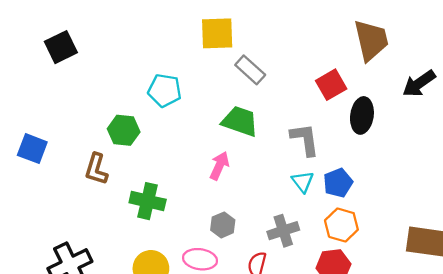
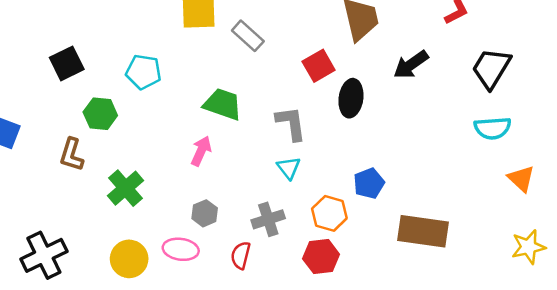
black square: (61, 47) -> (67, 63), moved
gray rectangle: (250, 70) -> (248, 36), moved
blue pentagon: (338, 183) -> (369, 183), moved
green cross: (148, 201) -> (126, 188), turned 36

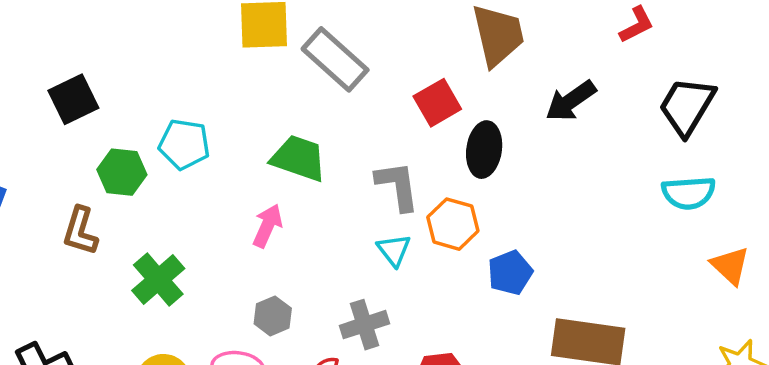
gray rectangle: (248, 36) -> (335, 59), size x1.4
cyan pentagon: (144, 72) -> (184, 144), moved
orange hexagon: (329, 213) -> (453, 224), moved

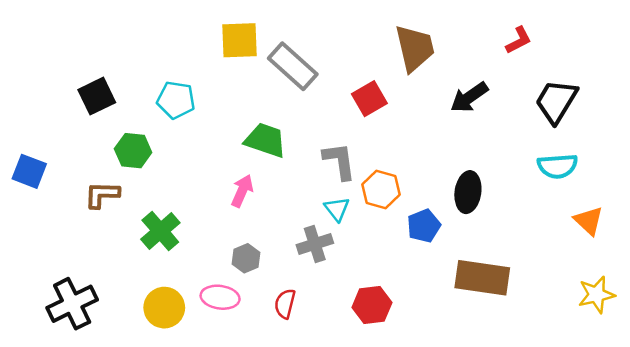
cyan pentagon: (184, 144) -> (176, 100), moved
black ellipse: (484, 150) -> (468, 192), moved
brown L-shape: (80, 231) -> (102, 195), turned 75
gray cross: (365, 325) -> (315, 244), moved

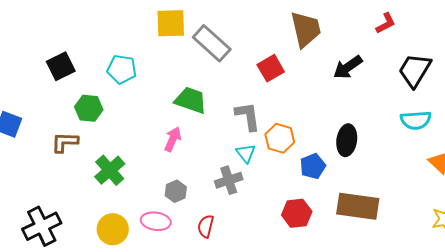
red hexagon: (372, 305) -> (297, 213), moved

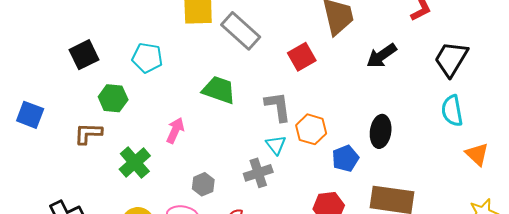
cyan semicircle: (416, 120) -> (452, 111), turned 84
pink arrow: (173, 139) -> (175, 130), moved

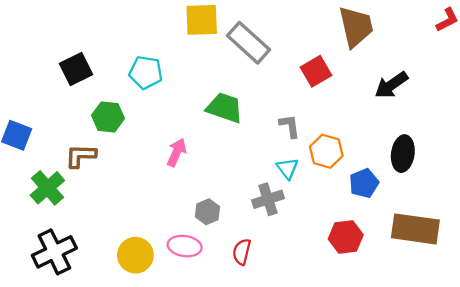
black arrow: (382, 56) -> (391, 85), moved
gray L-shape: (278, 107) -> (290, 126), size x0.7
green cross: (135, 163) -> (47, 188), moved

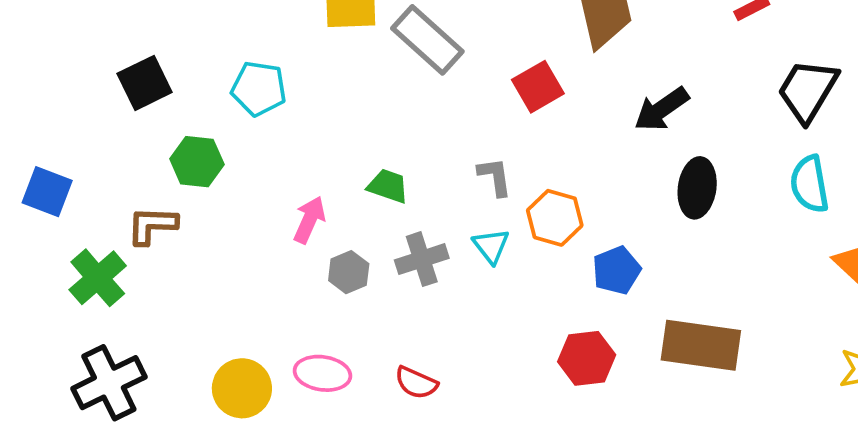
green trapezoid: (225, 108) -> (388, 186), moved, size x0.7
black ellipse: (403, 154) -> (697, 188), moved
gray cross: (268, 199) -> (422, 259), moved
gray hexagon: (207, 212) -> (349, 272), moved
red semicircle: (242, 252) -> (416, 383), turned -80

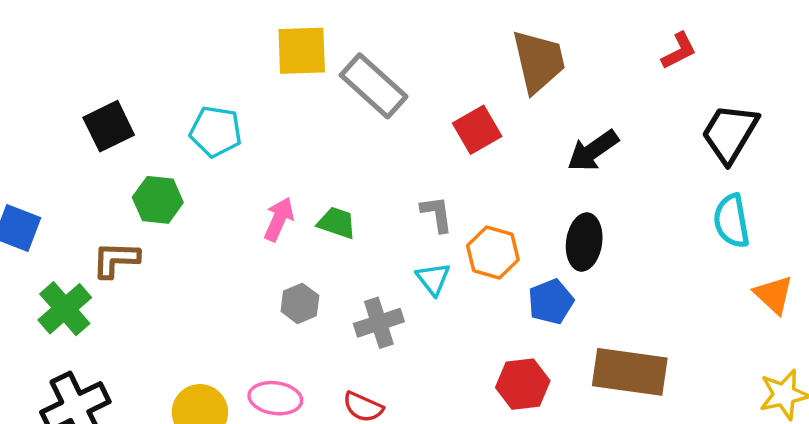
black ellipse: (697, 188) -> (584, 242), moved
pink arrow: (309, 220) -> (279, 219), moved
gray cross: (422, 259) -> (379, 323), moved

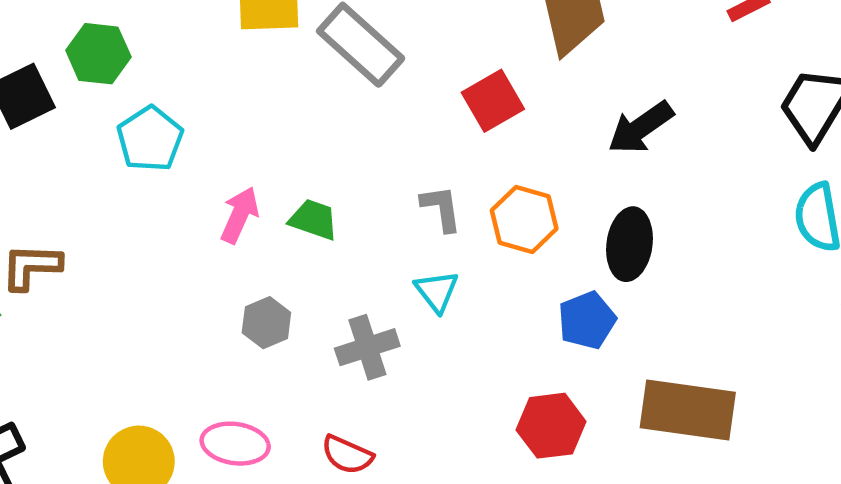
cyan pentagon: (216, 131) -> (150, 139), moved, turned 30
green hexagon: (158, 200) -> (98, 54), moved
orange hexagon: (493, 253) -> (524, 220), moved

